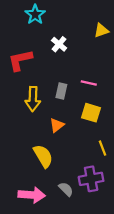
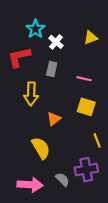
cyan star: (35, 14) -> (35, 29), moved
yellow triangle: (101, 30) -> (91, 38), moved
gray rectangle: (61, 91) -> (52, 69), moved

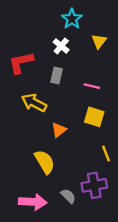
cyan star: (35, 29) -> (72, 19), moved
yellow triangle: (91, 38) -> (99, 41), turned -32
yellow arrow: (31, 94) -> (34, 103), turned 115

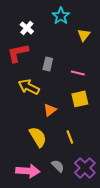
white cross: (61, 46) -> (27, 28), moved
yellow square: (94, 117) -> (80, 99), turned -30
yellow line: (106, 153) -> (70, 137), moved
purple cross: (94, 185) -> (85, 168), moved, turned -35

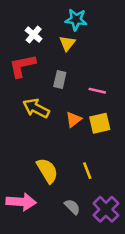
cyan star: (61, 16) -> (76, 20), turned -30
yellow triangle: (84, 35) -> (67, 43), moved
orange triangle: (50, 110) -> (74, 119), moved
pink arrow: (28, 171) -> (21, 202), moved

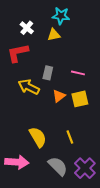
yellow triangle: (67, 43) -> (54, 35), turned 40
gray rectangle: (60, 80) -> (48, 73), moved
gray semicircle: (72, 207) -> (58, 166), size x1.5

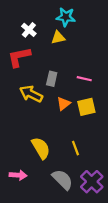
pink arrow: (17, 162) -> (18, 175), size x0.7

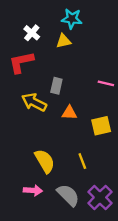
pink line: (84, 79) -> (106, 83), moved
orange triangle: (64, 104) -> (69, 113), turned 40
yellow square: (86, 107) -> (101, 126), moved
pink arrow: (18, 175) -> (33, 190), moved

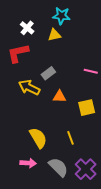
gray rectangle: (56, 86) -> (48, 73), turned 40

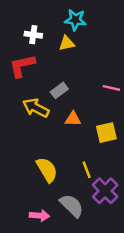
white cross: (27, 28) -> (33, 35), turned -32
pink arrow: (28, 163) -> (39, 216), moved
purple cross: (86, 169) -> (105, 191), moved

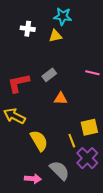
red L-shape: (22, 66) -> (18, 83), moved
yellow arrow: (36, 108) -> (14, 116), moved
yellow square: (106, 133) -> (89, 127), moved

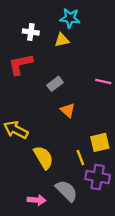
red L-shape: (18, 83) -> (20, 64), moved
orange triangle: (61, 99) -> (68, 110), turned 40
purple cross: (87, 158) -> (98, 177), turned -35

